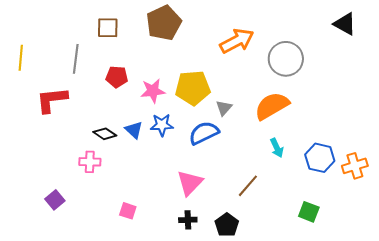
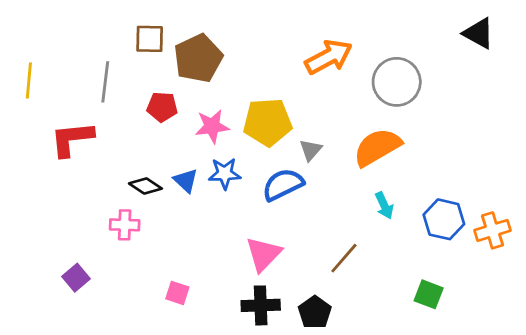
brown pentagon: (164, 23) -> (198, 58), moved
black cross: (188, 220) -> (261, 305), size x1.5

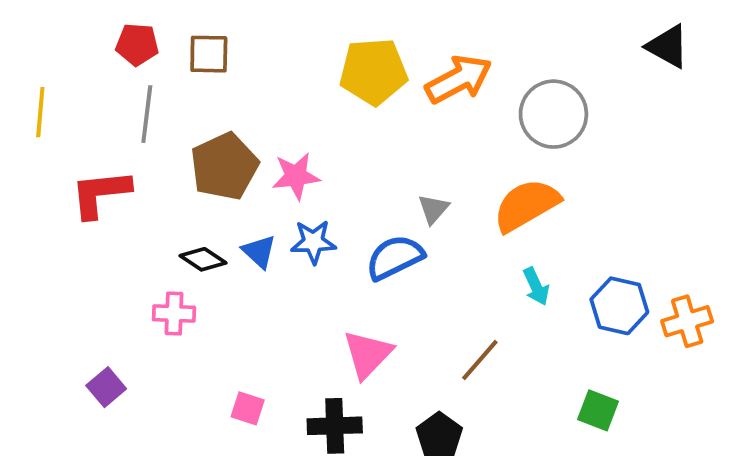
brown pentagon: (198, 58) -> (224, 166), moved
red pentagon: (162, 107) -> (137, 44), moved
yellow pentagon: (268, 122) -> (373, 71), moved
black cross: (261, 305) -> (335, 426), moved

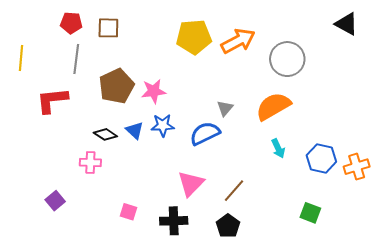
brown line: (480, 360) -> (234, 191), moved

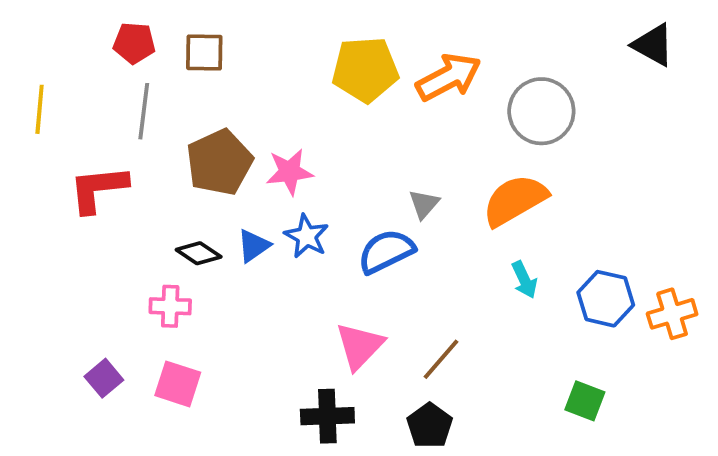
blue star: (163, 125) -> (307, 236), turned 30
blue triangle: (135, 130) -> (254, 246), turned 42
pink square: (129, 212) -> (178, 384), moved, size x1.4

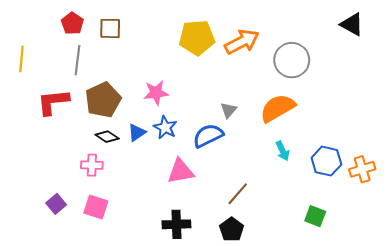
red pentagon: (134, 43) -> (72, 23), turned 30
brown pentagon: (219, 162) -> (103, 100), moved
pink triangle: (360, 346) -> (181, 171), moved, turned 36

